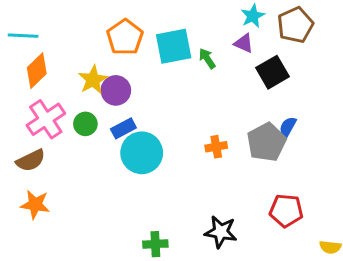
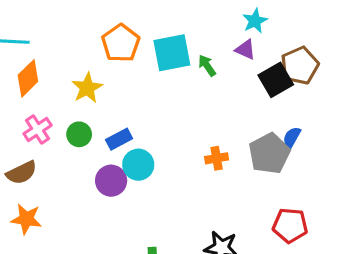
brown pentagon: (295, 25) -> (300, 66), moved
purple circle: (116, 90) -> (111, 181), moved
pink cross: (46, 119) -> (38, 129), size x0.7
cyan circle: (142, 153) -> (138, 165), size x0.7

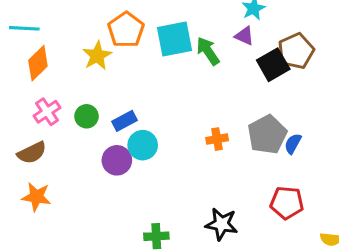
green arrow: (207, 66) -> (208, 51), size x1.4
yellow star: (87, 88) -> (97, 56), moved
blue semicircle: (292, 137) -> (293, 144), moved

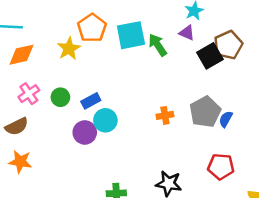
orange diamond: (38, 63) -> (22, 55), turned 32

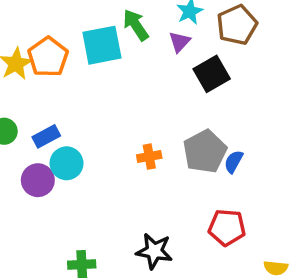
orange pentagon: (92, 28) -> (48, 57), moved
purple triangle: (187, 33) -> (180, 42), turned 49
green arrow: (158, 45) -> (136, 25), moved
brown pentagon: (228, 45) -> (237, 25), moved

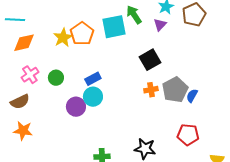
black square: (212, 74) -> (150, 60), moved
blue rectangle: (46, 136) -> (93, 79), moved
orange cross: (149, 157) -> (151, 90), moved

